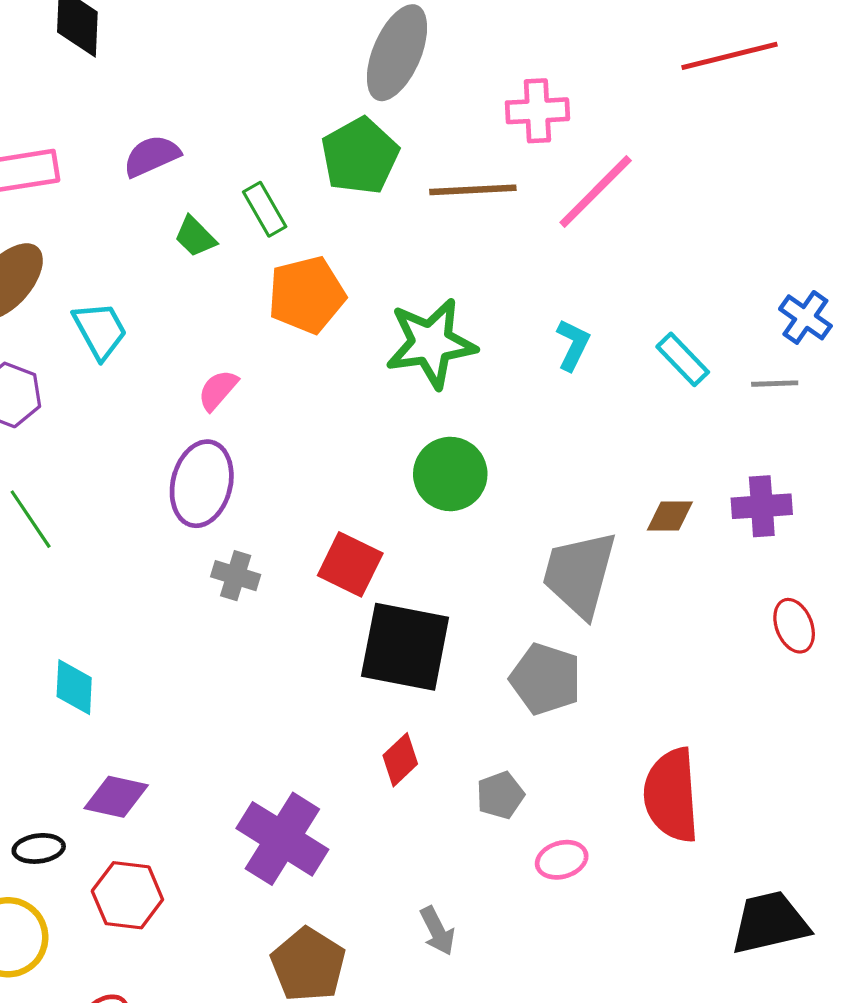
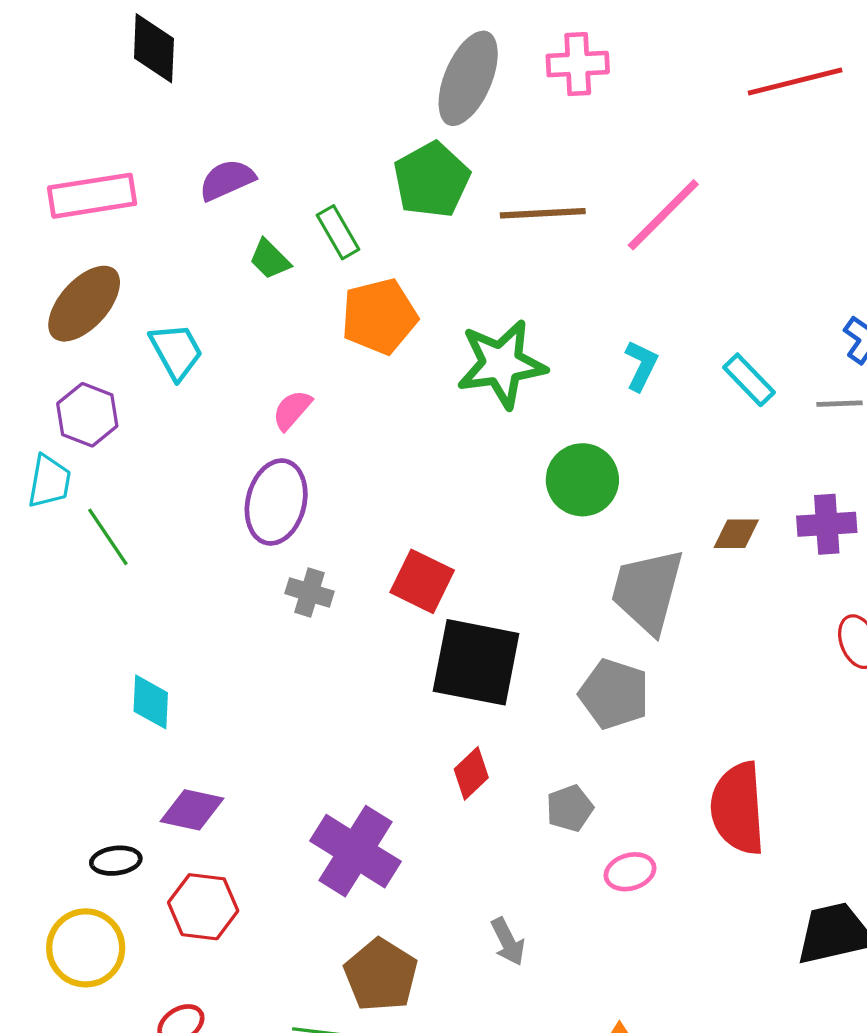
pink cross: (537, 111) -> (578, 64), moved
green circle: (450, 474) -> (582, 480), moved

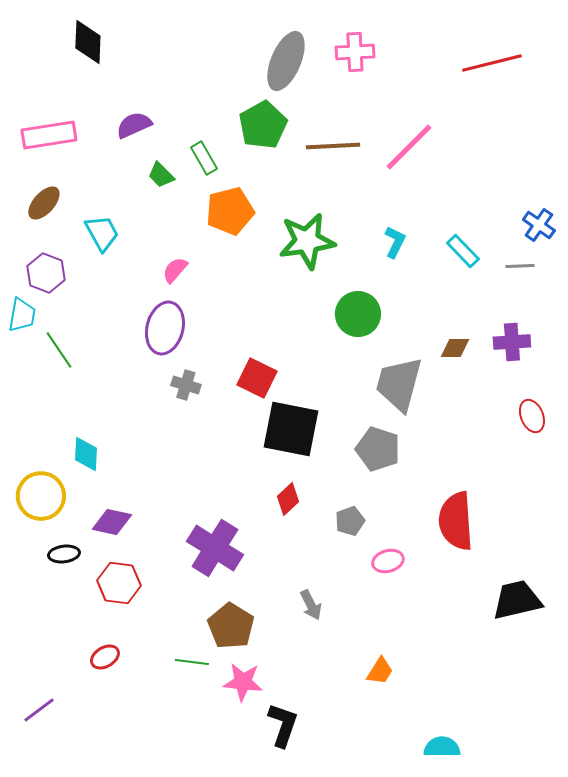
brown ellipse: (84, 304) -> (44, 203), size x0.7
yellow circle: (86, 948) -> (41, 496), moved

